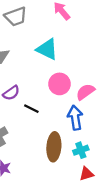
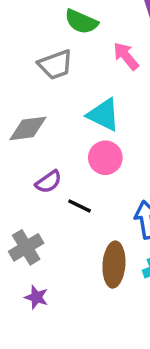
pink circle: (59, 84) -> (105, 158), moved

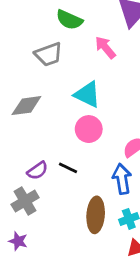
purple semicircle: (48, 182) -> (38, 171), moved
purple star: (36, 297) -> (18, 241), moved

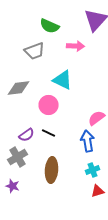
pink arrow: (105, 47) -> (76, 46), turned 132
pink circle: (89, 129) -> (48, 105), moved
brown ellipse: (96, 215) -> (52, 170), moved

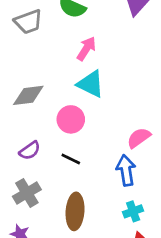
pink arrow: (76, 46) -> (86, 49), moved, turned -60
gray trapezoid: (34, 51) -> (28, 22), moved
purple semicircle: (26, 135) -> (30, 151), moved

